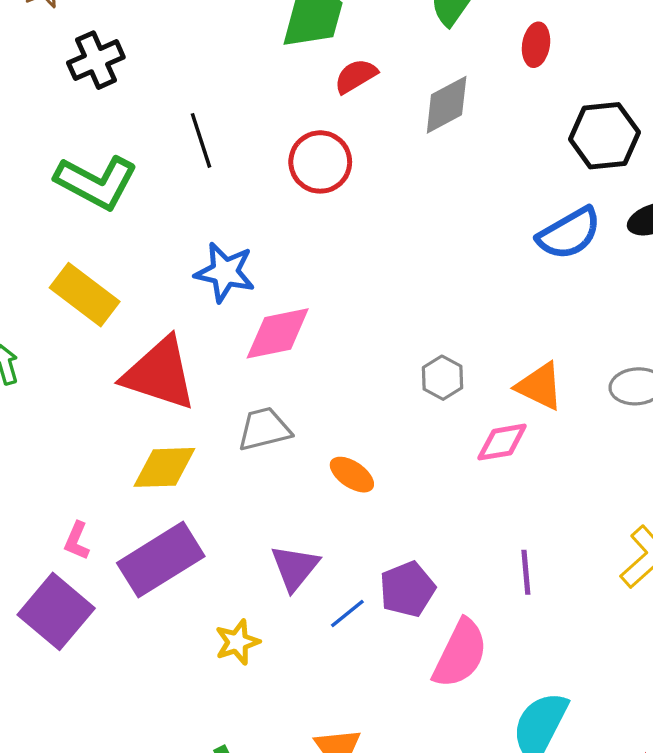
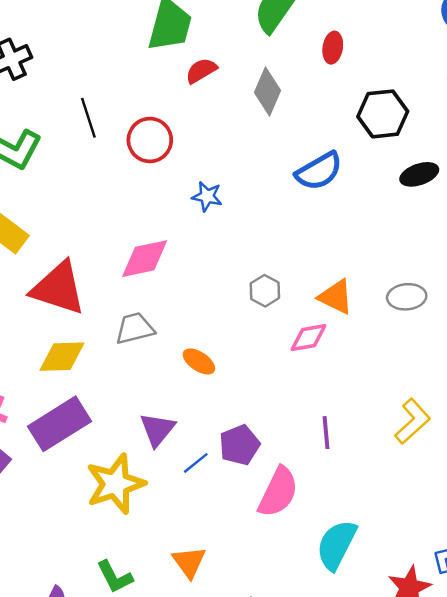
gray diamond: (447, 105) -> (268, 91), turned -39
red circle: (320, 162) -> (150, 140), moved
blue semicircle: (569, 233) -> (319, 171), moved
blue star: (225, 272) -> (207, 196), moved, size x0.7
yellow star: (237, 642) -> (116, 484), size x1.8

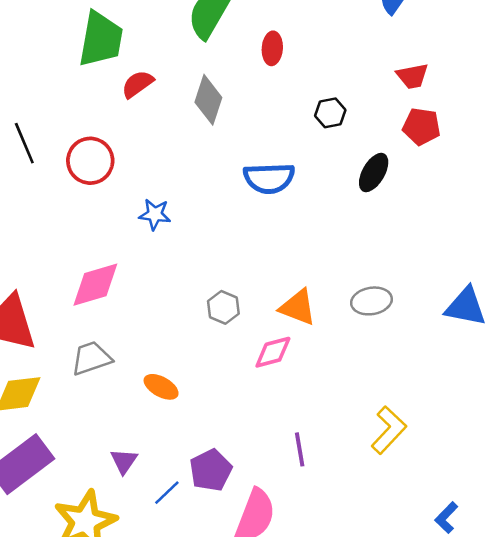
black hexagon: (383, 114) -> (330, 113), size x0.6
blue semicircle: (319, 171) -> (269, 178), turned 33
black ellipse: (419, 174) -> (374, 173), turned -36
purple triangle: (157, 429) -> (124, 461), size x0.7

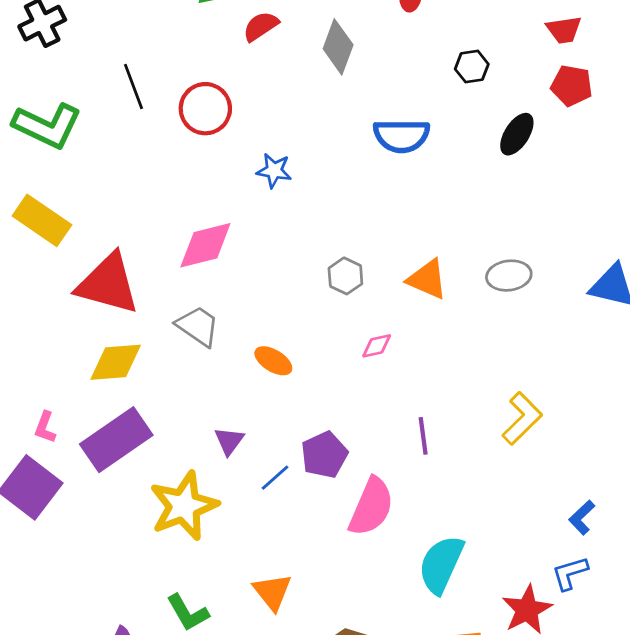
pink diamond: (273, 352) -> (377, 346), moved, size x0.7
gray trapezoid: (91, 358) -> (198, 326), turned 51

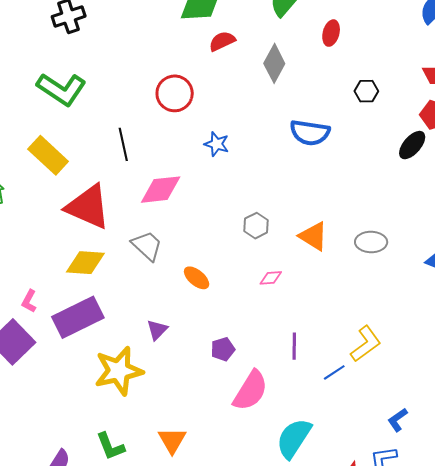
black line: (133, 86) -> (123, 144), moved
black ellipse: (517, 134) -> (412, 145), moved
purple pentagon: (324, 455) -> (223, 349), size x0.7
blue line: (275, 478) -> (334, 372), moved

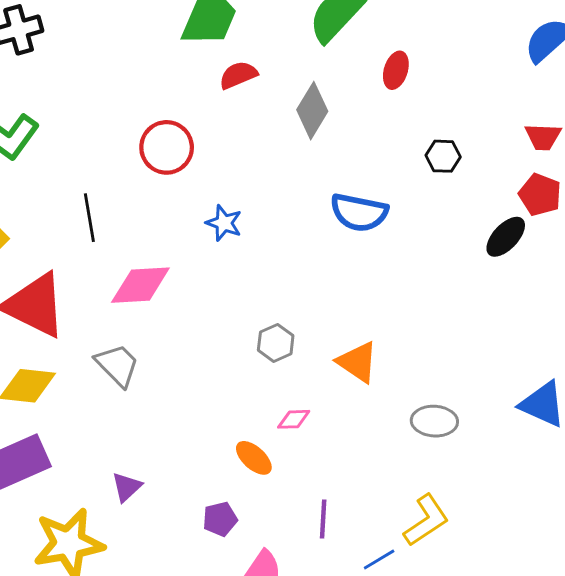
gray ellipse: (371, 242) -> (434, 421), moved
orange ellipse: (197, 278) -> (254, 458), moved

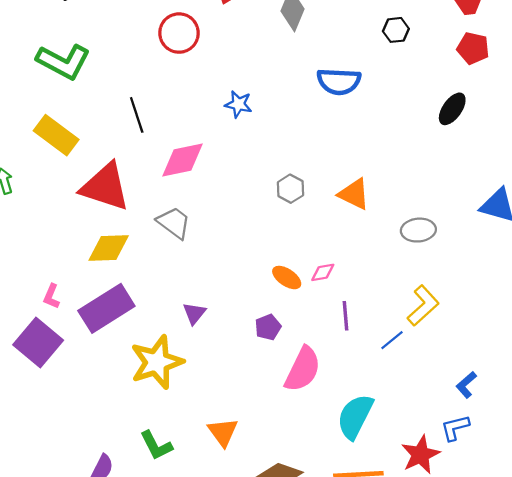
red circle: (167, 147) -> (179, 33), moved
black ellipse: (506, 237) -> (452, 109), moved
pink diamond: (294, 419) -> (323, 272), moved

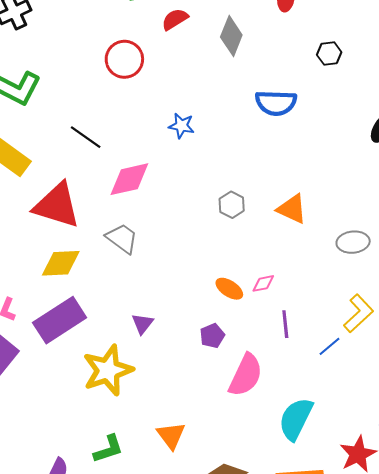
black line: (137, 115) -> (86, 137), turned -36
green L-shape: (156, 445) -> (108, 449), turned -80

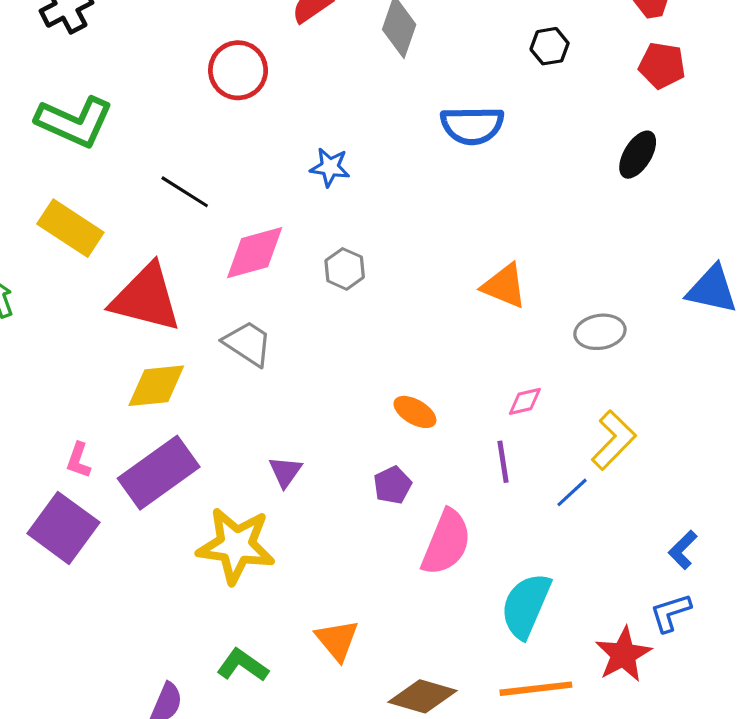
gray hexagon: (232, 205) -> (345, 269), moved
pink diamond: (263, 283) -> (525, 401), moved
yellow star: (108, 370) -> (236, 545), turned 30
green L-shape: (108, 449) -> (243, 665), turned -124

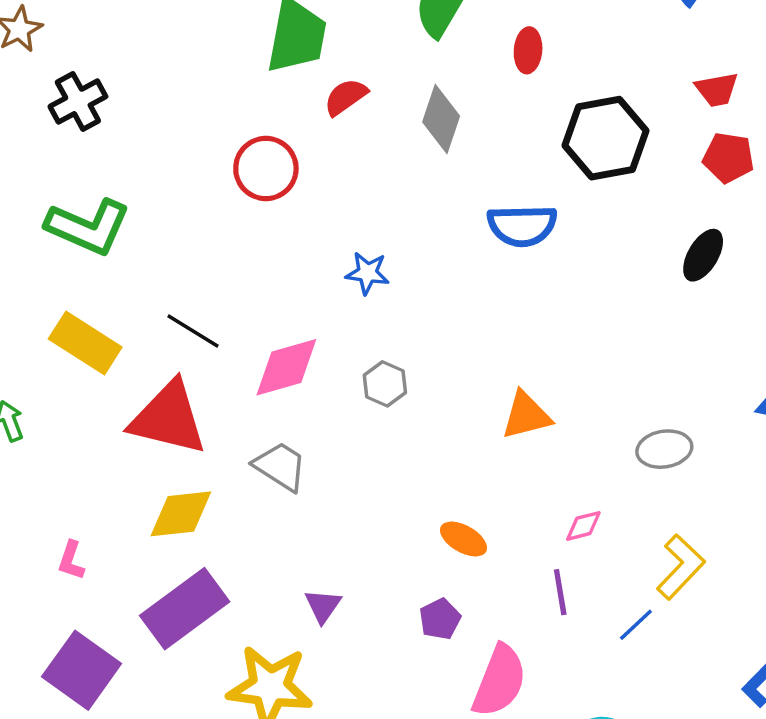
black hexagon: (550, 46) -> (606, 138), size x2.0
black line: (185, 192) -> (193, 331), moved
orange triangle: (504, 286) -> (526, 415), moved, turned -36
pink L-shape: (78, 460) -> (71, 561), moved

